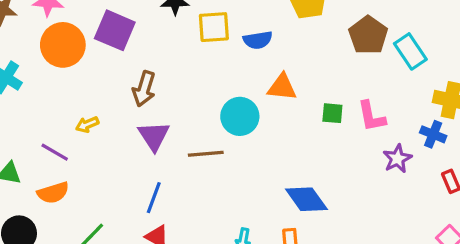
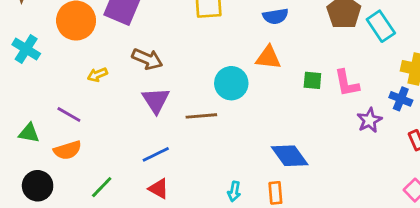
blue semicircle: (258, 40) -> (275, 16), moved
brown arrow: (144, 89) -> (147, 59), turned -84
yellow arrow: (87, 125) -> (97, 75), moved
blue line: (154, 198) -> (156, 154), turned 44

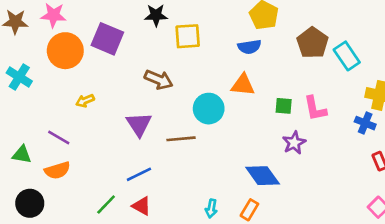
brown arrow: (147, 59) -> (159, 80), moved
purple star: (369, 120) -> (294, 143), moved
green line: (102, 187) -> (106, 205), moved
orange rectangle: (275, 193) -> (249, 210), turned 36

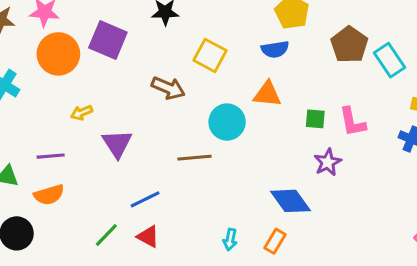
yellow square: (188, 36) -> (210, 55), moved, turned 32
purple triangle: (139, 124) -> (117, 144), moved
purple line: (59, 137) -> (51, 156), turned -35

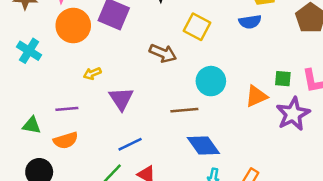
orange triangle: (267, 94) -> (256, 96), moved, turned -30
purple star: (328, 162) -> (293, 114), size x1.5
blue line: (145, 199) -> (130, 144), moved
blue diamond: (290, 201) -> (203, 145), moved

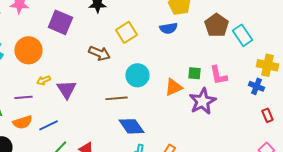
orange circle: (73, 26) -> (28, 50), moved
yellow square: (197, 27) -> (126, 32), turned 30
yellow arrow: (92, 73) -> (43, 80), moved
blue line: (130, 144) -> (48, 125), moved

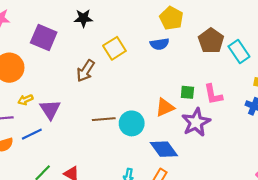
brown arrow: (99, 53) -> (85, 71), turned 100
cyan circle: (137, 75) -> (132, 123), moved
blue line: (48, 125) -> (32, 134), moved
blue diamond: (131, 126) -> (164, 149), moved

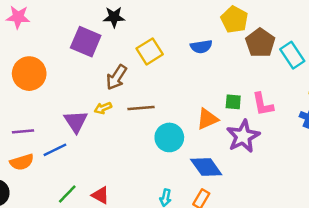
yellow pentagon: (171, 18) -> (234, 19), moved
purple square: (44, 38) -> (86, 42), moved
yellow arrow: (25, 100) -> (103, 108), moved
brown line: (104, 119) -> (141, 108), moved

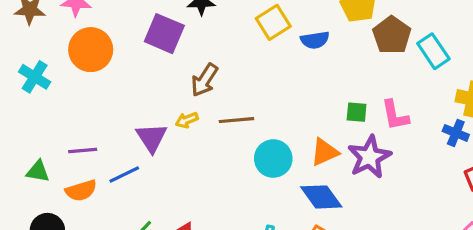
yellow square: (150, 51) -> (273, 22), moved
orange circle: (29, 74) -> (91, 50), moved
orange triangle: (207, 119) -> (325, 152), moved

